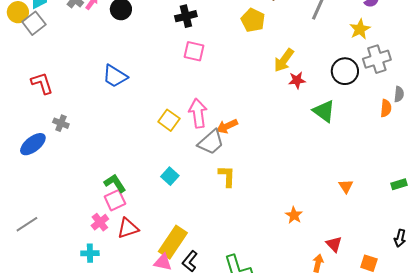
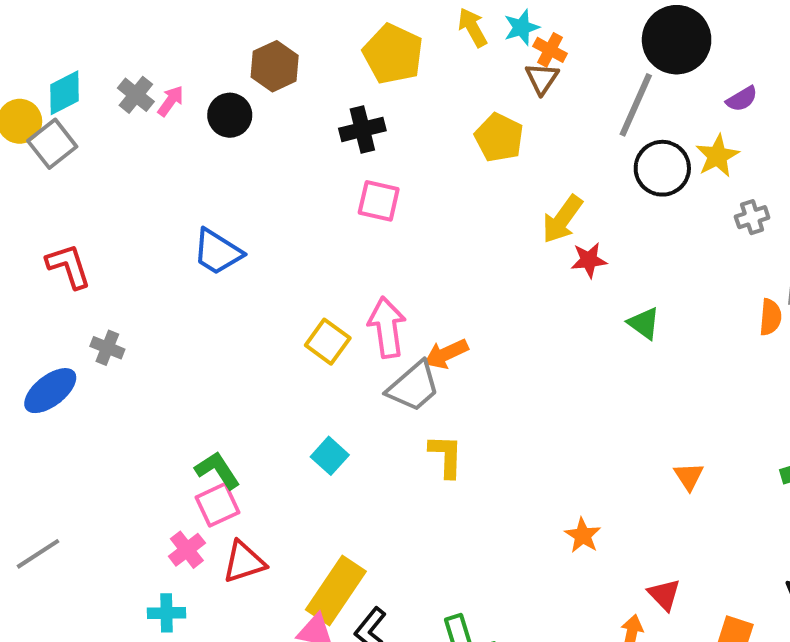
gray cross: (377, 59) -> (752, 217), size x0.6
black circle: (345, 71) -> (662, 168), moved
green triangle: (324, 111) -> (644, 323), size x0.7

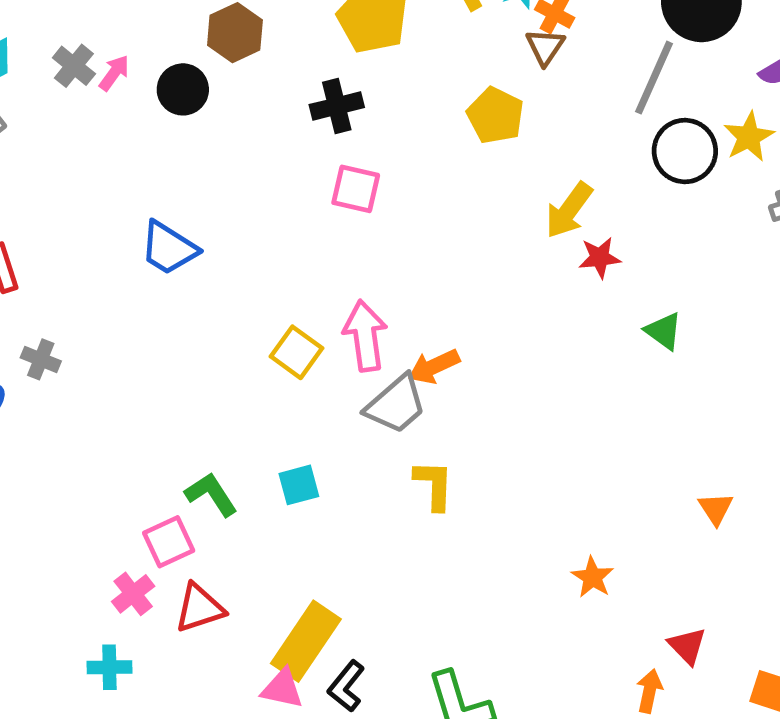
cyan square: (330, 456) -> (299, 485), turned 33
green L-shape: (218, 470) -> (211, 494), moved

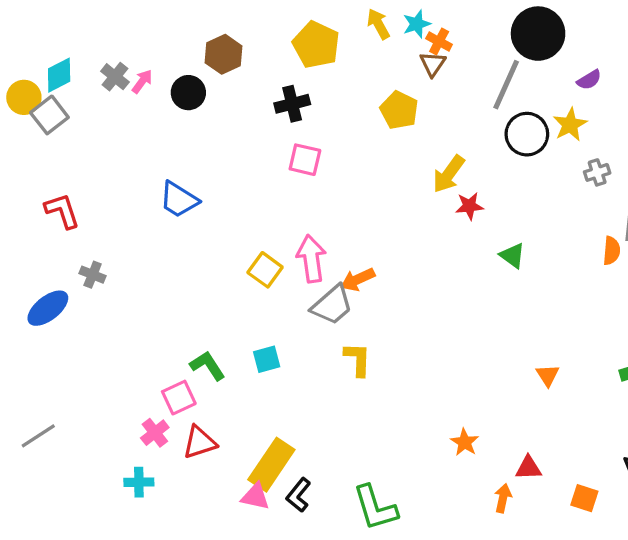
orange star: (593, 577) -> (465, 442), moved
red triangle: (687, 646) -> (528, 468), turned -48

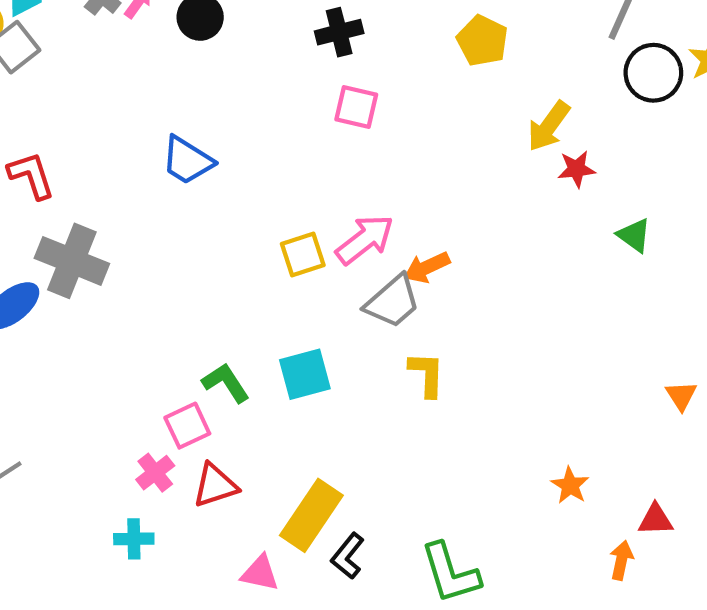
pink arrow: (311, 259) -> (365, 240), turned 60
yellow square: (265, 270) -> (303, 254), turned 36
gray cross: (93, 275) -> (72, 261), size x2.0
cyan square: (267, 359) -> (305, 374), size x1.4
pink triangle: (255, 497) -> (260, 573), moved

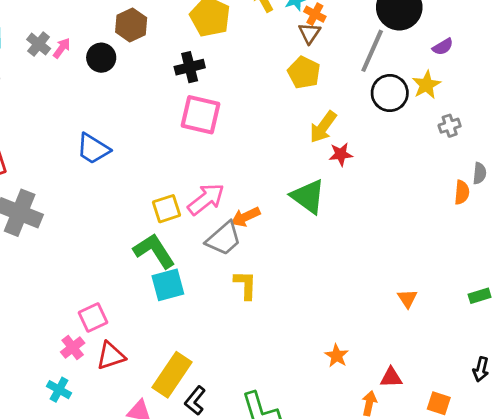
yellow pentagon: (482, 41) -> (304, 73), moved
pink square: (356, 107) -> (201, 115), size x1.4
green triangle: (634, 235) -> (308, 196), moved, size x1.6
green L-shape: (226, 383) -> (154, 251), moved, size x1.4
cyan cross: (134, 539) -> (59, 390), turned 30

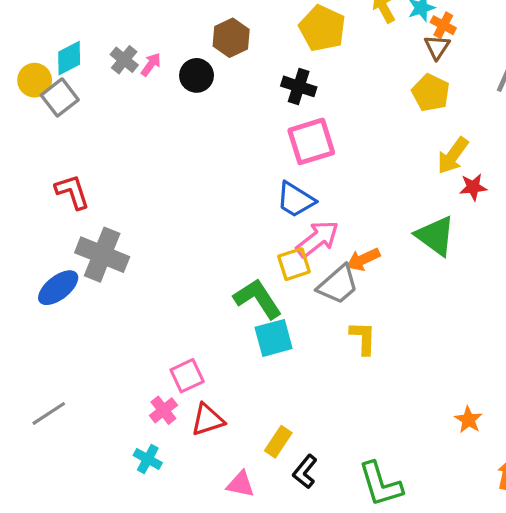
black cross: (190, 67) -> (299, 86), turned 32
pink square: (201, 115) -> (311, 141), turned -30
blue trapezoid: (93, 149) -> (296, 200), moved
yellow square: (167, 209) -> (294, 264), moved
yellow rectangle: (172, 375) -> (278, 442), size x0.6

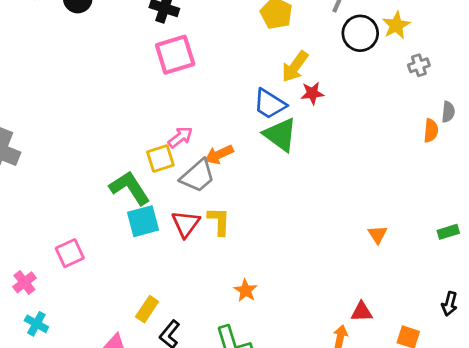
blue trapezoid: (296, 200) -> (270, 104), moved
pink arrow: (318, 239) -> (180, 137), size x0.7
pink cross: (163, 410) -> (24, 282), moved
red triangle: (208, 420) -> (186, 224), moved, turned -36
orange star: (468, 420) -> (246, 290), moved

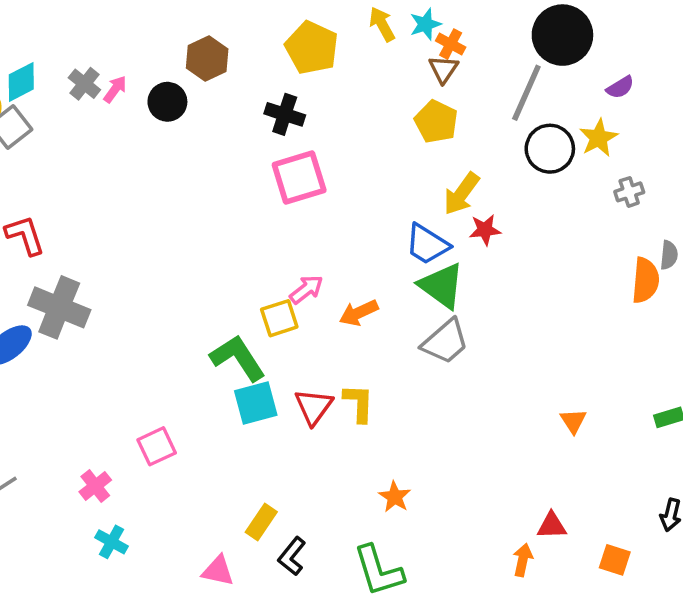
orange semicircle: (431, 131) -> (645, 280), size x1.4
gray trapezoid: (198, 176) -> (445, 342), moved

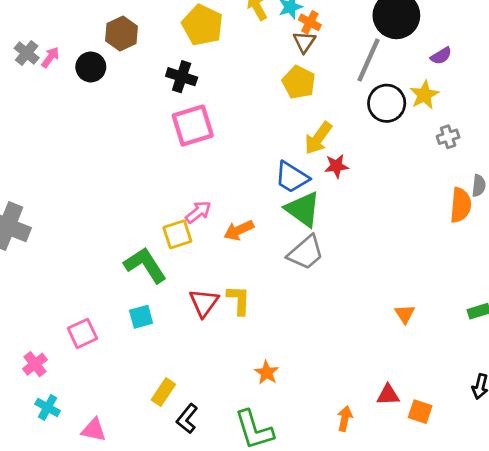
cyan square: (256, 403) -> (141, 317), moved, size x0.7
orange arrow: (523, 560) -> (345, 419), moved
orange square: (615, 560) -> (420, 412), moved
pink triangle: (218, 571) -> (94, 430), moved

